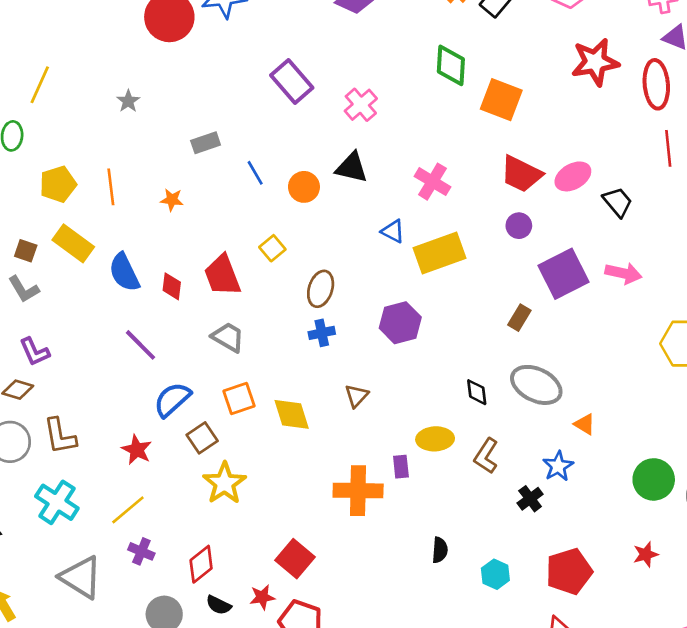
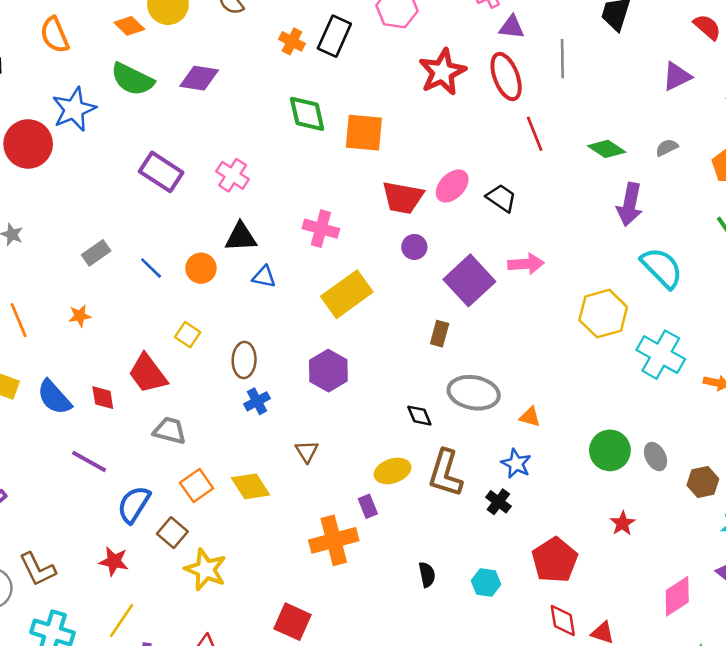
blue triangle: (393, 231) -> (264, 277), moved
brown L-shape: (486, 456) -> (445, 473), size x1.4

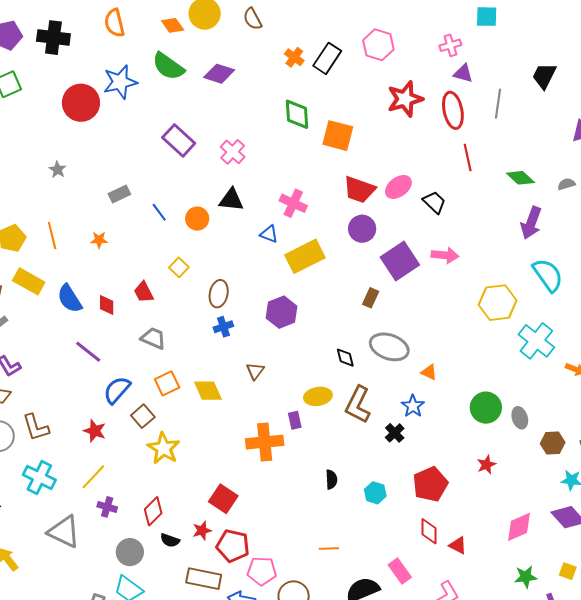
purple circle: (414, 247) -> (362, 229), size x1.4
blue triangle: (264, 277) -> (269, 234), moved
red trapezoid: (148, 374) -> (144, 292), size x0.7

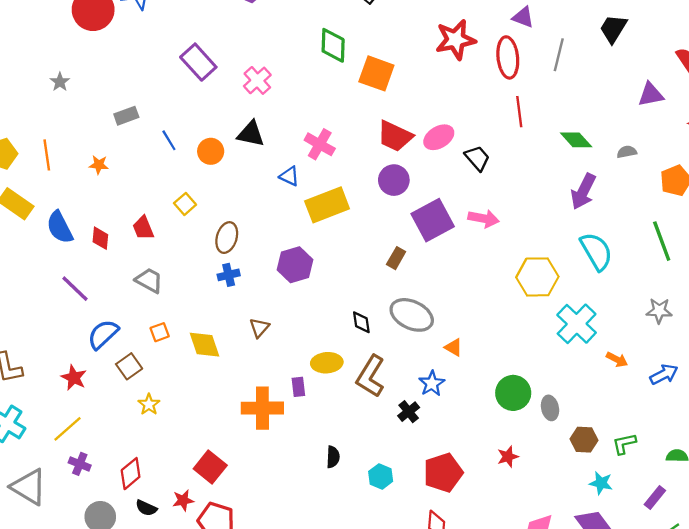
orange square: (167, 383) -> (160, 332), size x0.7
yellow star: (164, 448) -> (149, 404), size x0.6

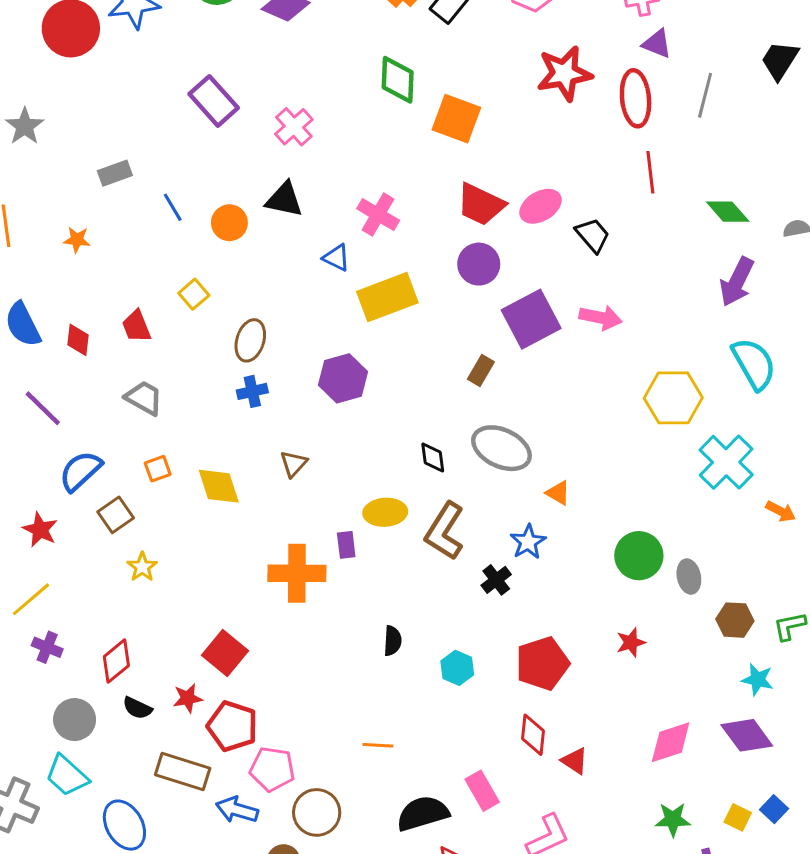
gray star: (60, 82) -> (25, 126), size x1.4

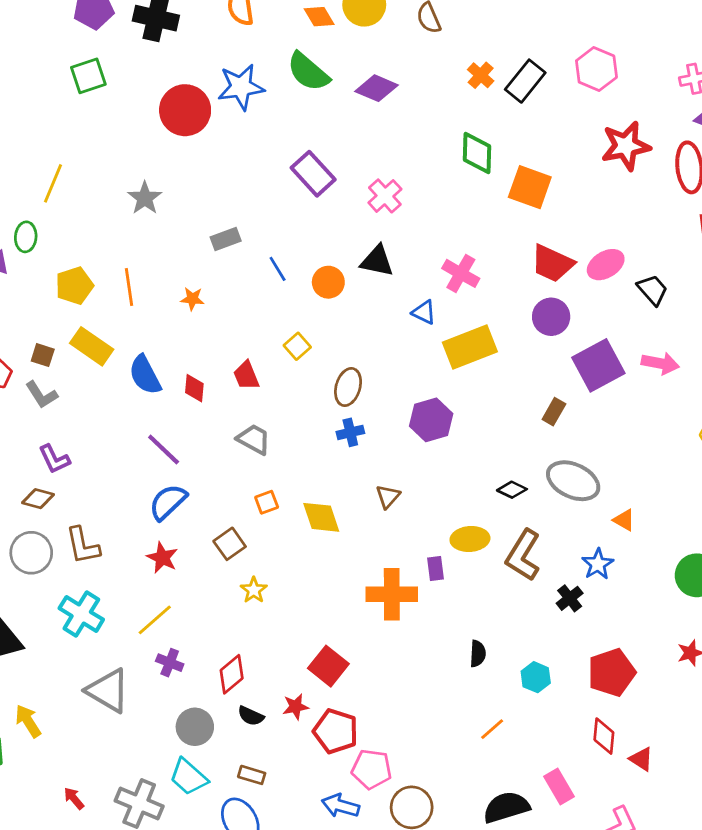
black diamond: (433, 457) -> (512, 490), turned -56
blue semicircle: (80, 471) -> (168, 502), moved
orange line: (378, 745) -> (492, 729), moved, turned -44
brown rectangle: (183, 771) -> (252, 775), moved, size x0.6

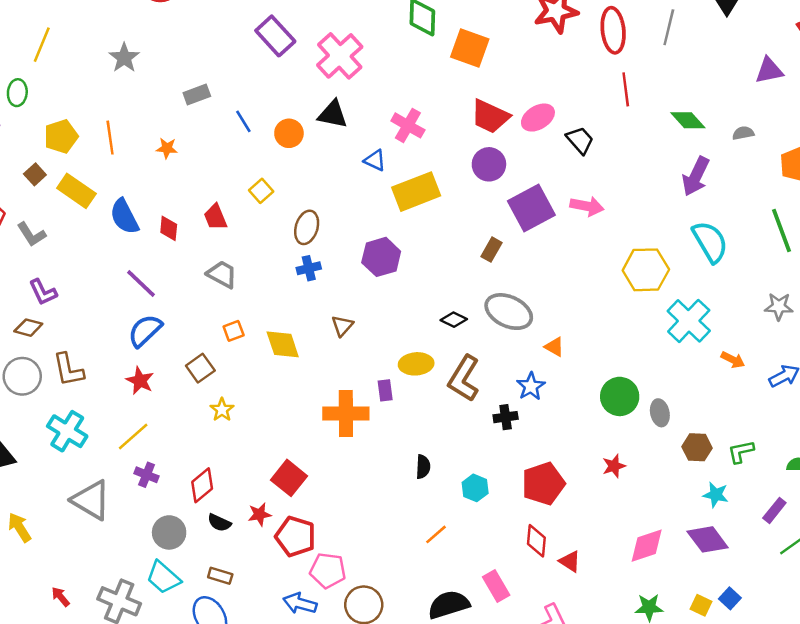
pink cross: (385, 196) -> (340, 56), size x1.5
brown square: (43, 355) -> (35, 174), moved, turned 30
black cross: (570, 598) -> (506, 417), turned 30

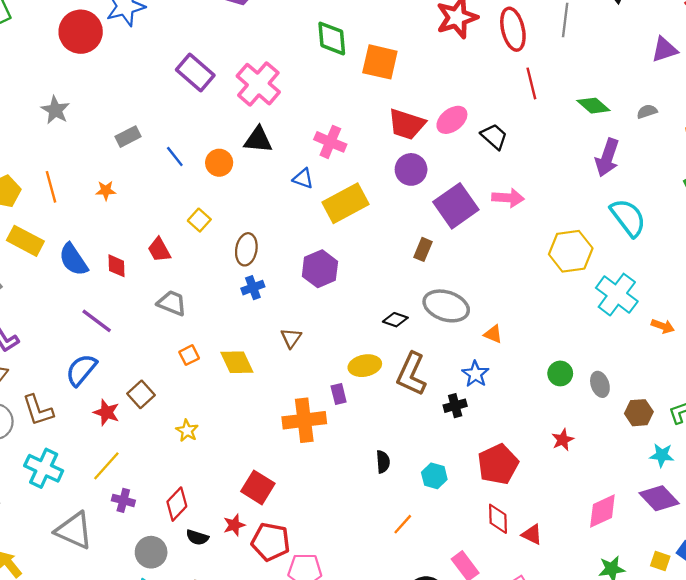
blue semicircle: (145, 331) -> (81, 370), moved
brown square: (200, 368) -> (141, 394), moved
green circle: (620, 396) -> (560, 373), size x0.7

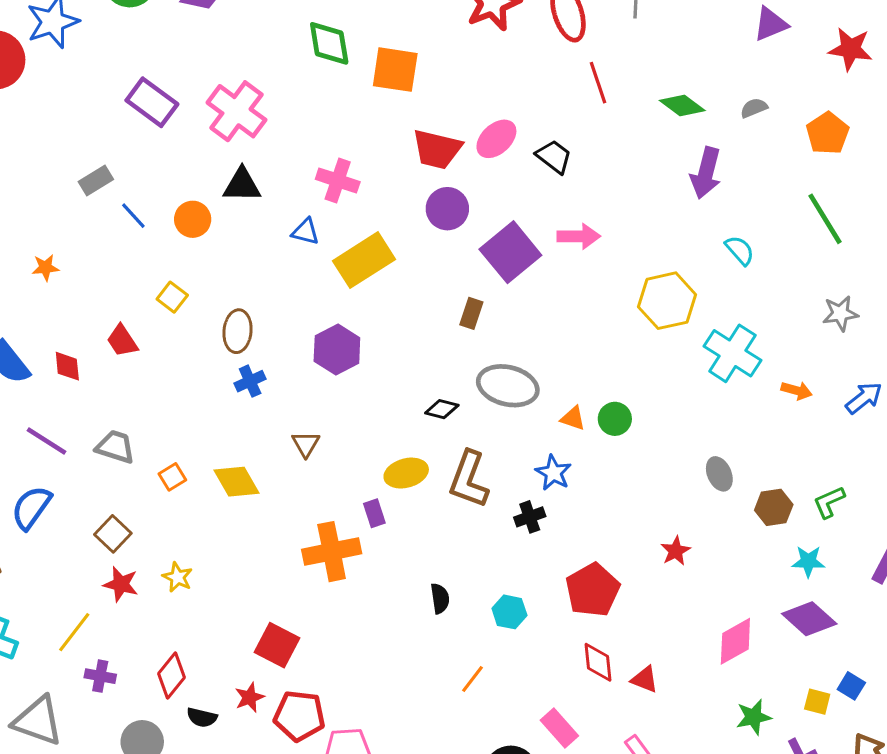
gray rectangle: (128, 137) -> (96, 181), moved
cyan semicircle: (628, 218) -> (740, 250), size x0.6
gray trapezoid: (172, 303) -> (115, 447), moved
green circle: (560, 373) -> (615, 419), moved
red star: (107, 412) -> (121, 584), moved

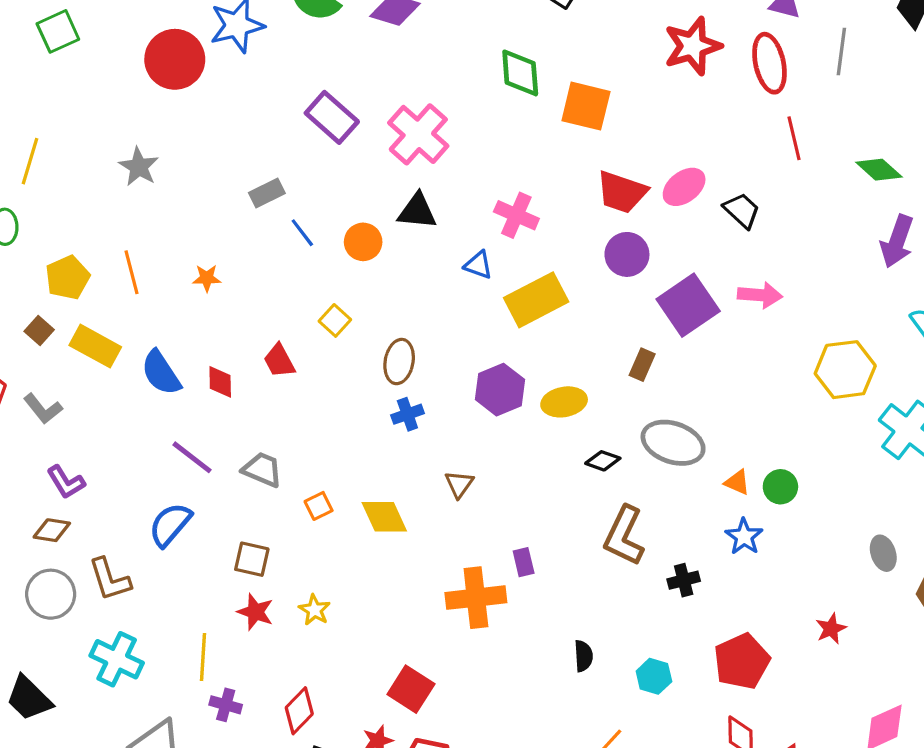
yellow ellipse: (406, 473) -> (564, 402), moved
blue star: (553, 473) -> (744, 537), moved
brown square: (113, 534) -> (252, 559), turned -36
yellow line: (74, 632) -> (203, 657), turned -39

